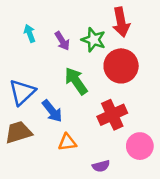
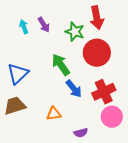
purple arrow: (62, 41) -> (44, 25), moved
blue arrow: (52, 111) -> (74, 89), moved
red cross: (112, 115) -> (104, 92), moved

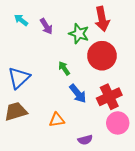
cyan arrow: (24, 27) -> (21, 20), moved, turned -32
green arrow: (61, 65) -> (64, 68), size x0.6

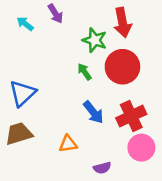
purple arrow: (46, 26) -> (55, 14), moved
green arrow: (64, 68) -> (85, 72), moved

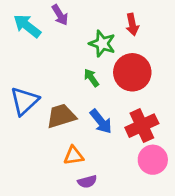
red arrow: (122, 22) -> (132, 24), size x0.7
cyan arrow: (25, 24) -> (27, 26), size x1.5
brown trapezoid: (19, 134) -> (61, 116), moved
purple semicircle: (102, 168) -> (87, 182), moved

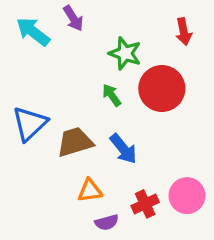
red arrow: (132, 24) -> (184, 32), moved
red cross: (142, 126) -> (145, 204), moved, size x0.7

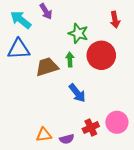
green arrow: (112, 95) -> (70, 59), turned 32
blue triangle: (30, 124) -> (19, 49), moved, turned 40
brown trapezoid: (75, 142) -> (47, 67), moved
orange triangle: (90, 191) -> (44, 135), moved

